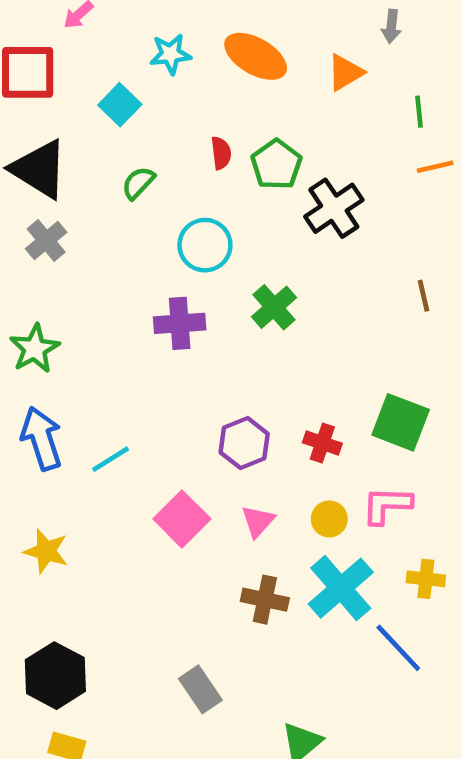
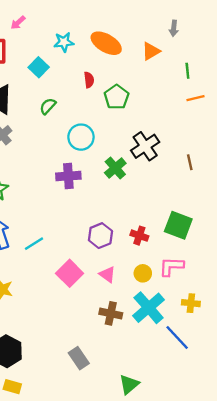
red semicircle: (221, 153) -> (89, 80), moved
black cross: (334, 208) -> (145, 146), moved
pink triangle: (258, 521) -> (107, 274), turned -36

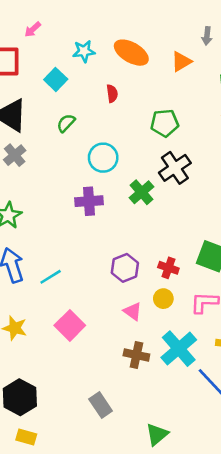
green pentagon: (116, 97) -> (165, 123), moved, turned 30
pink square: (70, 273) -> (70, 325), moved
yellow circle: (143, 273) -> (163, 299), moved

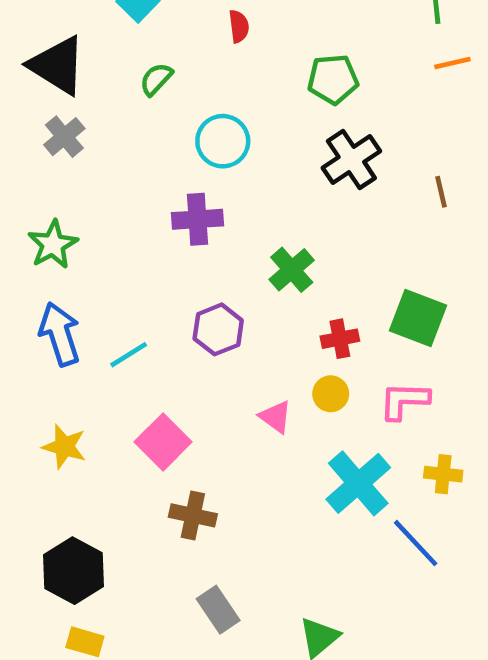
green cross: (142, 192) -> (292, 270), moved
purple hexagon: (125, 268) -> (218, 329), moved
red cross: (168, 268) -> (340, 339), turned -30
brown cross: (136, 355) -> (193, 515), moved
gray rectangle: (101, 405) -> (218, 610), moved

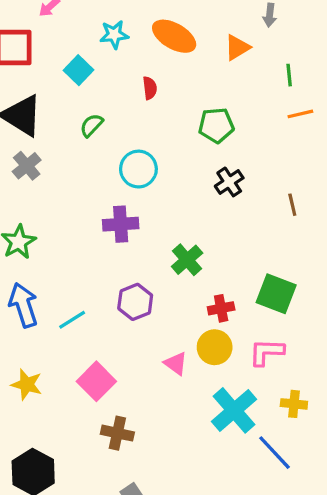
black cross: (351, 160) -> (229, 182), size x0.7
yellow circle: (331, 394) -> (215, 347), size x1.4

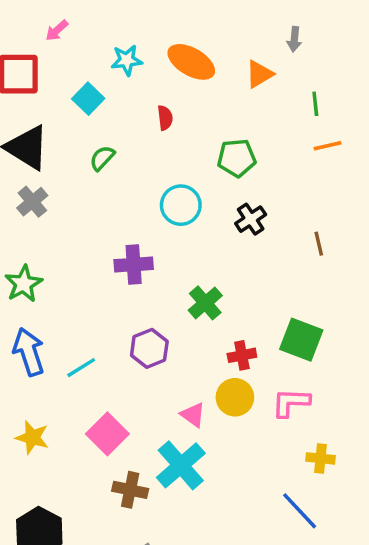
cyan circle: (138, 169) -> (181, 205), moved
cyan cross: (234, 410) -> (181, 465), moved

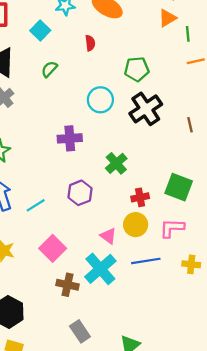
orange triangle: (259, 74) -> (167, 18), moved
black cross: (251, 219) -> (146, 109), size x1.6
blue line: (300, 511) -> (146, 261), moved, turned -56

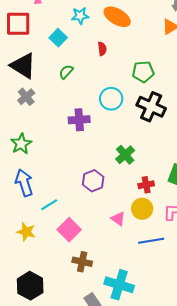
black cross: (146, 109) -> (151, 107), turned -32
purple cross: (70, 138) -> (79, 120), moved
cyan line: (36, 205) -> (49, 205), moved
cyan cross: (100, 269) -> (119, 285), moved, turned -32

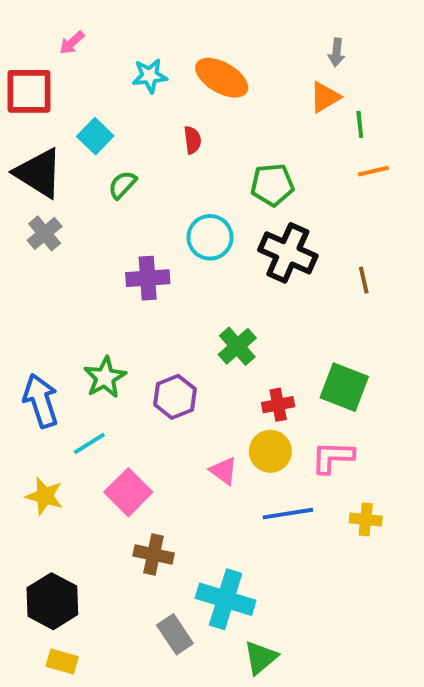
cyan square: (58, 38) -> (95, 136), moved
green star: (21, 144) -> (105, 377), moved

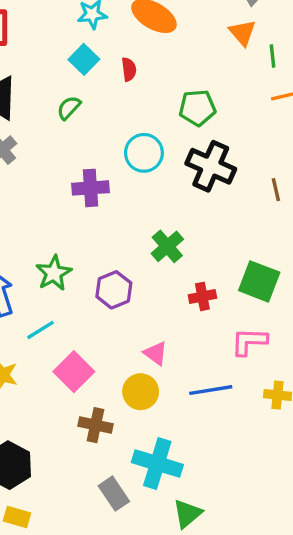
orange triangle: (325, 97) -> (242, 33), turned -40
cyan square: (95, 136) -> (84, 59), moved
yellow circle: (270, 451) -> (141, 392), moved

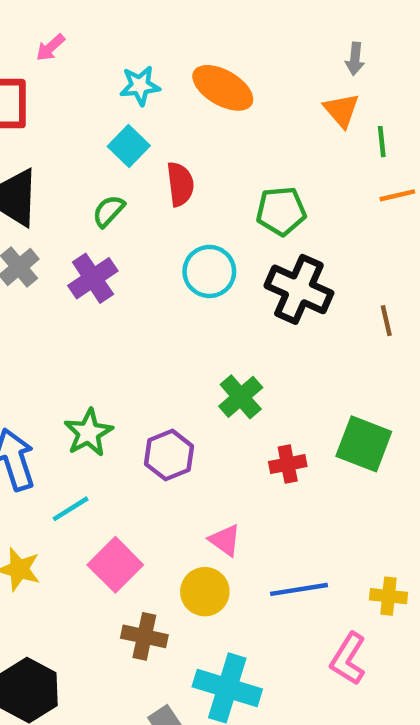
red semicircle: (129, 69) -> (180, 184), moved, size x1.4
purple cross: (91, 188) -> (93, 278), moved, turned -30
pink L-shape: (249, 342) -> (348, 659), moved, turned -60

